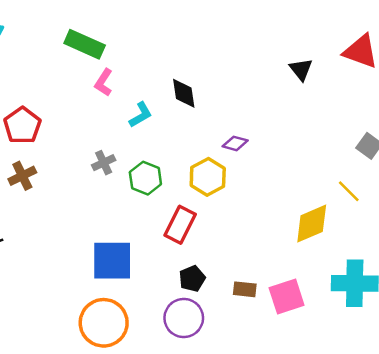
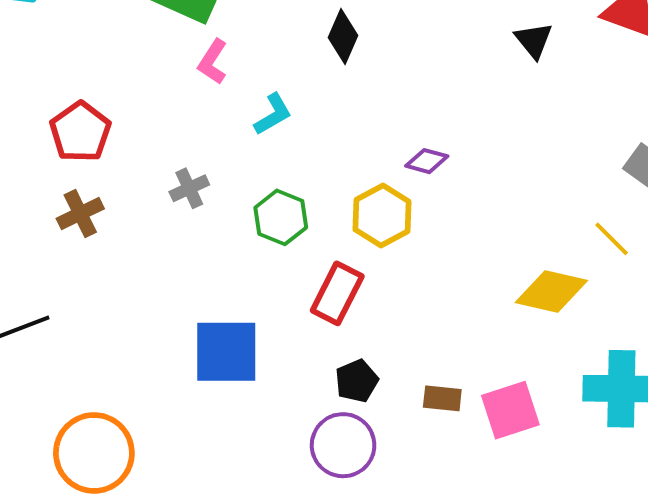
black diamond: (184, 93) -> (343, 36), moved, turned 32
gray cross: (104, 163) -> (189, 188), moved
yellow diamond: (312, 224) -> (551, 291), turned 36
orange circle: (104, 323) -> (94, 453), moved

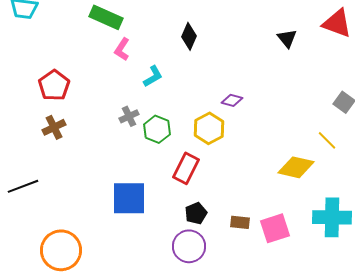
gray cross: (189, 188) -> (129, 116), moved

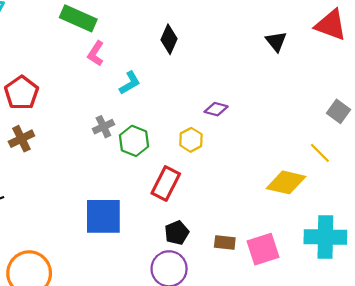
yellow hexagon: (209, 128) -> (191, 140), size x0.7

